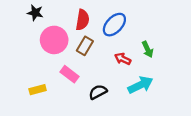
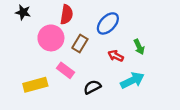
black star: (35, 13) -> (23, 12), moved
red semicircle: (82, 20) -> (67, 15), moved
yellow rectangle: (38, 90) -> (35, 85), size x1.5

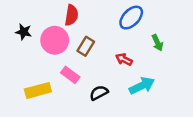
black star: (23, 12) -> (24, 32), moved
blue ellipse: (108, 23) -> (131, 18), moved
green arrow: (139, 47) -> (157, 43), moved

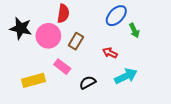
black star: (24, 32) -> (21, 28), size x1.5
green arrow: (157, 43) -> (134, 30), moved

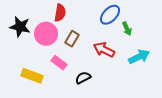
red arrow: (110, 53) -> (104, 50), size x1.5
cyan arrow: (126, 76) -> (139, 57), moved
yellow rectangle: (34, 80) -> (32, 76), turned 35

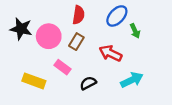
red semicircle: (60, 13) -> (79, 15), moved
cyan arrow: (139, 57) -> (132, 80), moved

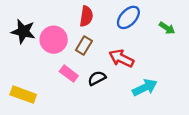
green arrow: (135, 31) -> (167, 28), moved, turned -32
yellow rectangle: (34, 81) -> (23, 95), moved
black semicircle: (88, 83) -> (97, 78), moved

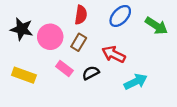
green arrow: (167, 28) -> (156, 26), size x1.5
yellow rectangle: (23, 95) -> (24, 75), moved

